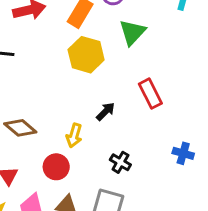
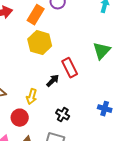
green triangle: (132, 32) -> (102, 51), moved
red rectangle: (150, 94) -> (70, 68), moved

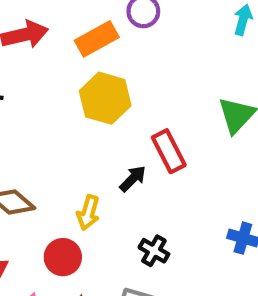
orange rectangle: (36, 15) -> (97, 39), turned 30

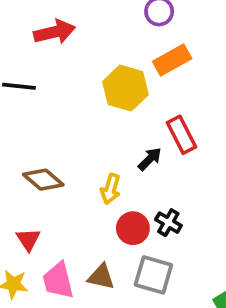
orange rectangle: (97, 39) -> (172, 60), moved
red circle: (63, 257) -> (133, 228), moved

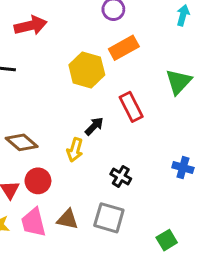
black arrow: (150, 159) -> (94, 126), moved
red circle: (133, 228) -> (38, 181), moved

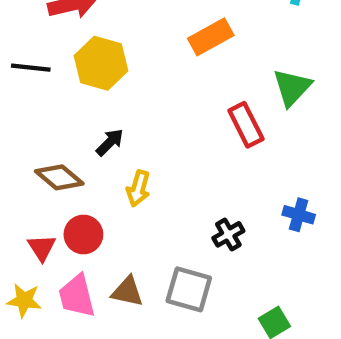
yellow hexagon: (87, 70) -> (101, 63), moved
red rectangle: (131, 107) -> (246, 125), moved
black arrow: (94, 126) -> (110, 142), moved
black cross: (121, 176) -> (228, 234), moved, turned 30

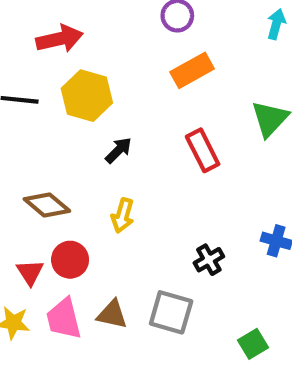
red rectangle: (246, 125) -> (203, 150), moved
black arrow: (110, 142) -> (118, 150), moved

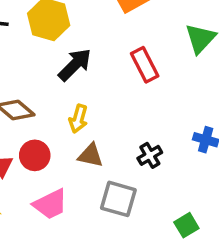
black arrow: (118, 150) -> (75, 65), size x1.5
brown triangle: (112, 314) -> (91, 155), moved
pink trapezoid: (64, 319) -> (50, 204), moved, turned -102

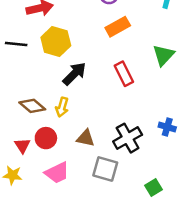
yellow arrow: (78, 119) -> (62, 107), moved
black cross: (150, 155) -> (128, 138), size x1.6

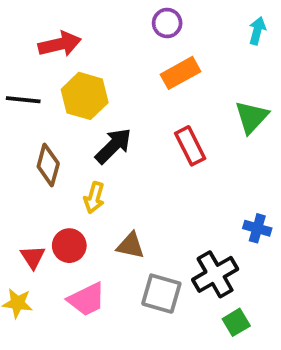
brown diamond: (32, 106) -> (48, 165), moved, turned 65
black cross: (128, 138) -> (215, 274), moved

